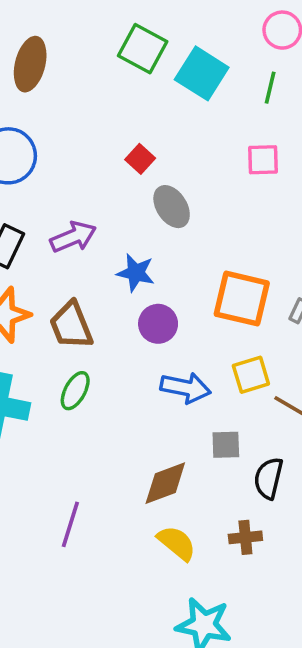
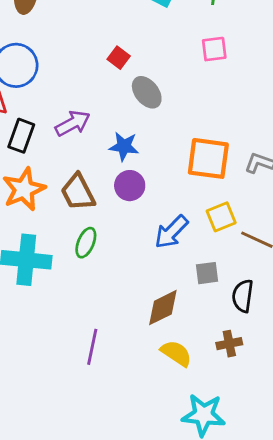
purple circle: (158, 324) -> (130, 186), moved
blue arrow: (186, 388) -> (171, 232), turned 129

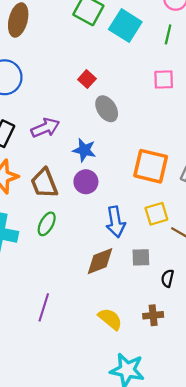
blue arrow: (171, 232) -> (116, 222), turned -60
black semicircle: (243, 296) -> (167, 278), size x0.7
brown diamond: (163, 308) -> (100, 261), moved

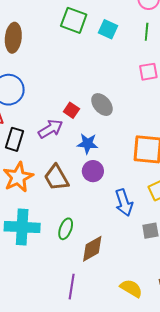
cyan square: (125, 26) -> (108, 29), size x0.7
red square: (87, 79) -> (71, 110), moved
green ellipse: (47, 224) -> (66, 229), moved
brown diamond: (100, 261) -> (92, 249), moved

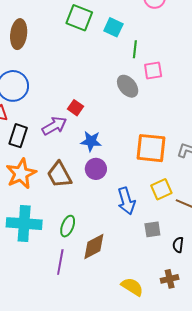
green line: (147, 32) -> (135, 49), moved
gray ellipse: (102, 105) -> (128, 86), moved
purple line: (72, 287) -> (60, 262), moved

